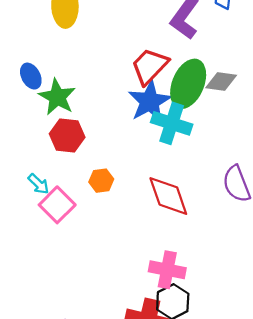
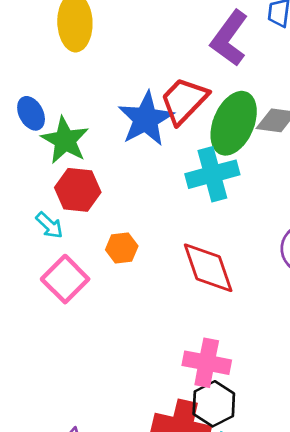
blue star: (150, 101) -> (146, 119), moved
cyan cross: (172, 123) -> (212, 174), turned -33
cyan arrow: (39, 184) -> (49, 225), moved

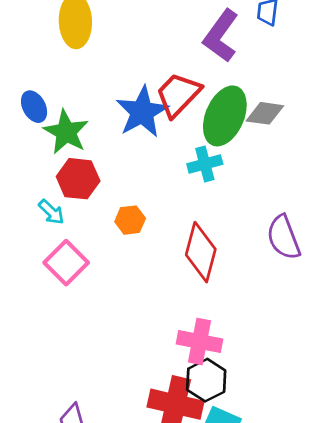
cyan cross: (212, 174) -> (205, 164), size x0.7
orange hexagon: (122, 248) -> (130, 220), moved
red diamond: (208, 268) -> (201, 252), turned 34

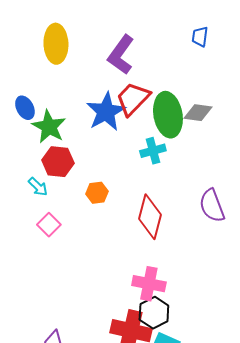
purple L-shape: (221, 36) -> (121, 55), moved
green ellipse: (225, 116) -> (168, 115), turned -33
pink square: (66, 263) -> (49, 225), size x0.7

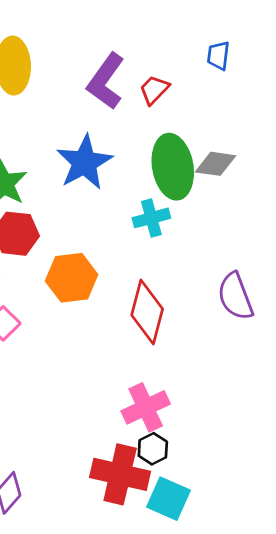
red trapezoid: (133, 99) -> (154, 90), moved, size x0.6
orange hexagon: (97, 193) -> (72, 278), size x1.6
pink cross: (149, 284) -> (146, 407), turned -36
black hexagon: (154, 313) -> (153, 449), size x0.7

